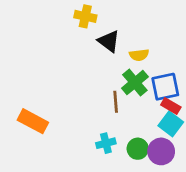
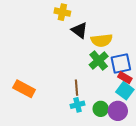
yellow semicircle: (139, 55) -> (102, 40), size x1.5
brown line: (116, 102) -> (76, 88), moved

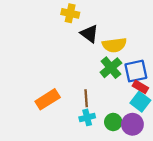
orange rectangle: (24, 89) -> (48, 99), moved, turned -60

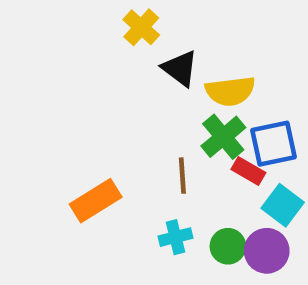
yellow cross: (70, 13) -> (141, 27), turned 30
red rectangle: (140, 87) -> (248, 171), moved
brown line: (86, 98) -> (182, 176), moved

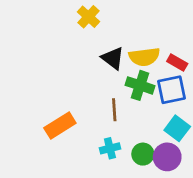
black triangle: (180, 68) -> (113, 58), moved
green cross: (223, 137) -> (140, 85), turned -32
red rectangle: (248, 171) -> (177, 63), moved

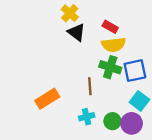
black triangle: (113, 58) -> (76, 32), moved
red rectangle: (177, 63) -> (110, 27), moved

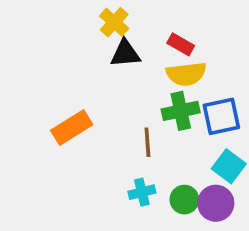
black triangle: (76, 32) -> (125, 54), turned -42
green cross: (110, 67) -> (181, 111), turned -30
orange rectangle: (47, 99) -> (72, 127), moved

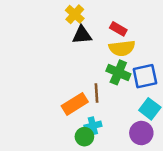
green cross: (181, 111) -> (118, 72), turned 35
orange rectangle: (72, 127) -> (75, 104), moved
green circle: (184, 200) -> (84, 137), moved

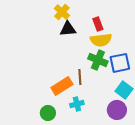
red rectangle: (118, 29) -> (98, 24), turned 40
green circle: (84, 137) -> (48, 113), moved

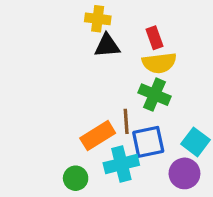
yellow cross: (62, 12) -> (98, 19), turned -35
blue square: (120, 63) -> (148, 142), moved
cyan cross: (77, 104) -> (121, 164), size x1.5

